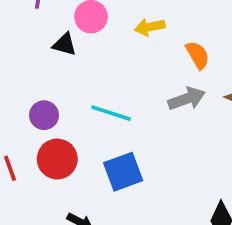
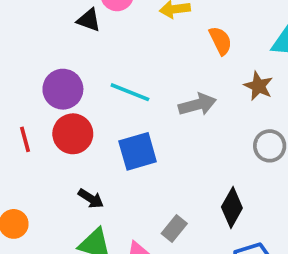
gray arrow: (187, 99) -> (197, 105), moved
purple circle: (44, 115) -> (63, 89), size x1.4

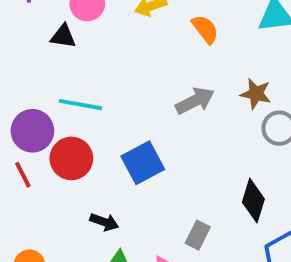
brown star: (258, 86) -> (256, 94), moved
purple circle: (63, 89) -> (32, 131), moved
cyan line: (130, 92) -> (81, 105), moved

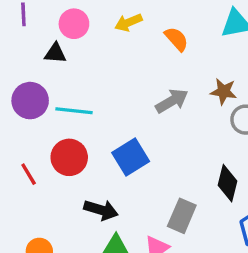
purple circle: (32, 131) -> (30, 101), moved
black arrow: (104, 222) -> (101, 210), size x1.4
gray rectangle: (198, 235) -> (182, 216), size x1.4

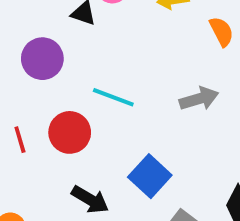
cyan line: (74, 111) -> (113, 97), moved
blue square: (131, 157) -> (150, 176), moved, turned -30

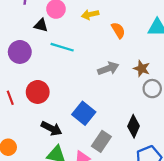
cyan line: (113, 97) -> (62, 47), moved

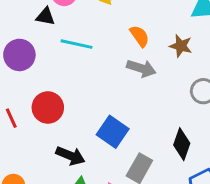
orange semicircle: (118, 30) -> (140, 36), moved
gray arrow: (108, 68) -> (141, 68), turned 42
brown star: (142, 68) -> (181, 46), moved

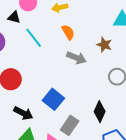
orange semicircle: (140, 36) -> (68, 32), moved
cyan line: (77, 44) -> (34, 38), turned 35

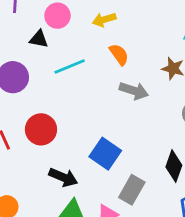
cyan line: (34, 38) -> (70, 67), turned -70

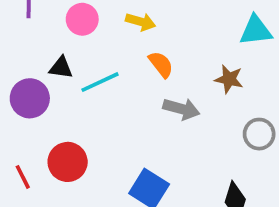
yellow arrow: (104, 20) -> (141, 22), turned -145
black triangle: (39, 39) -> (61, 68), moved

